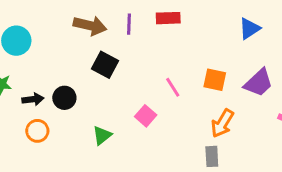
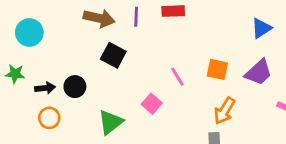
blue triangle: (249, 29) -> (261, 28), moved
green triangle: (102, 135) -> (110, 122), size x1.4

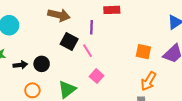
purple line: (136, 17) -> (91, 27), moved
pink line: (177, 77) -> (87, 51), moved
orange circle: (49, 118) -> (32, 90), moved

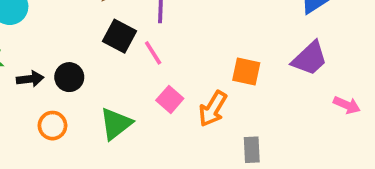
orange square: (143, 52) -> (246, 72), moved
orange arrow: (148, 81) -> (213, 109), moved

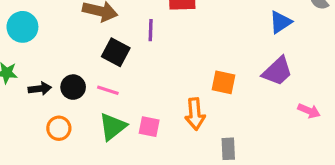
pink line: (153, 53) -> (108, 90), moved, turned -40
pink square: (170, 99) -> (149, 127), moved, turned -30
orange arrow: (213, 109) -> (195, 114), turned -36

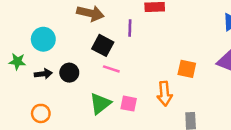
cyan circle: (22, 27) -> (43, 39), moved
pink line: (108, 90) -> (111, 69), moved
orange circle: (59, 128) -> (41, 113), moved

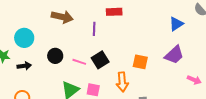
black square: (103, 45) -> (100, 60), moved, turned 30
black circle: (69, 73) -> (55, 56), moved

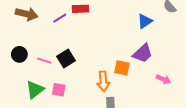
purple line: (94, 29) -> (60, 18), moved, turned 56
orange square: (140, 62) -> (122, 68), moved
orange arrow: (122, 82) -> (103, 81), moved

